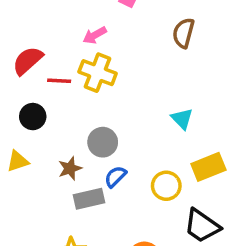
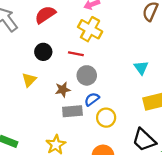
red line: (59, 81) -> (76, 54), moved
yellow triangle: (18, 161) -> (29, 80), turned -35
yellow circle: (166, 186) -> (106, 118), moved

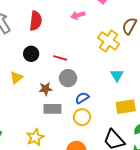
red semicircle: (45, 15) -> (36, 21), turned 126
yellow cross: (90, 29) -> (109, 41), moved
blue semicircle: (92, 99) -> (82, 98), moved

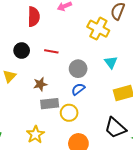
red semicircle: (36, 21) -> (34, 17), moved
gray circle: (68, 78) -> (78, 69), moved
yellow circle: (82, 117) -> (69, 113), moved

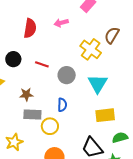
cyan triangle: (111, 62) -> (98, 84), size x1.5
gray circle: (78, 69) -> (67, 75), moved
blue semicircle: (78, 89) -> (62, 105), turned 120

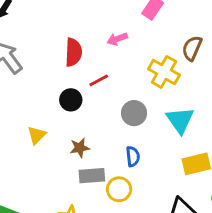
black circle: (13, 59) -> (71, 100), moved
red line: (42, 64) -> (99, 80), moved, turned -40

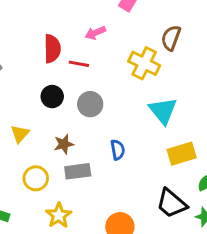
red line: (99, 80) -> (79, 64), moved, turned 42
gray circle: (134, 113) -> (90, 104), moved
yellow circle: (119, 189) -> (36, 178), moved

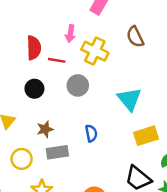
pink arrow: (95, 33) -> (70, 34), turned -56
brown semicircle: (171, 38) -> (135, 37), turned -45
yellow cross: (144, 63) -> (95, 51), moved
gray circle: (90, 104) -> (78, 85), moved

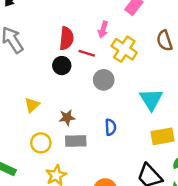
black circle: (34, 89) -> (62, 66), moved

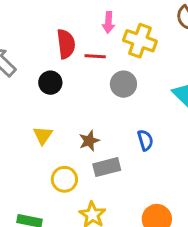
black circle: (62, 66) -> (50, 83), moved

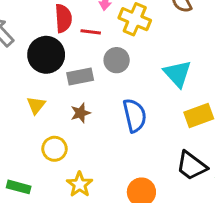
black circle: (50, 83) -> (46, 55), size x1.6
blue semicircle: (145, 140) -> (135, 115), size x1.6
gray rectangle: (107, 167) -> (80, 77), moved

